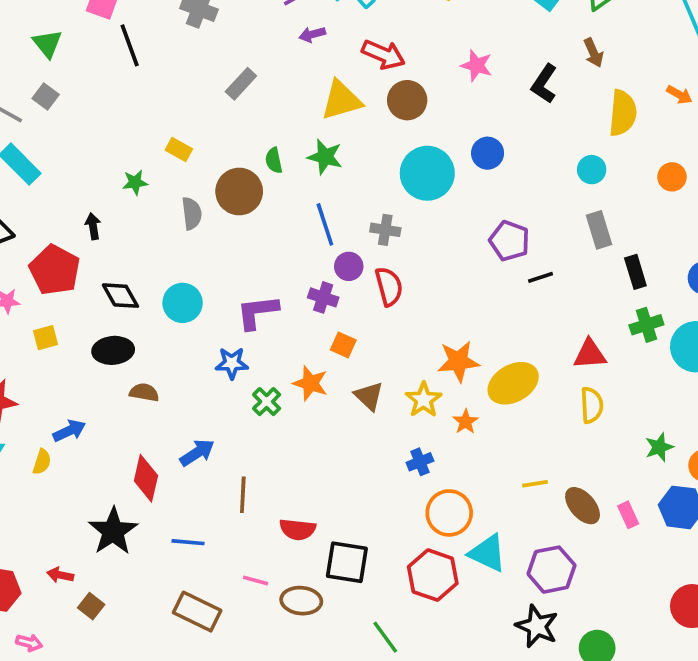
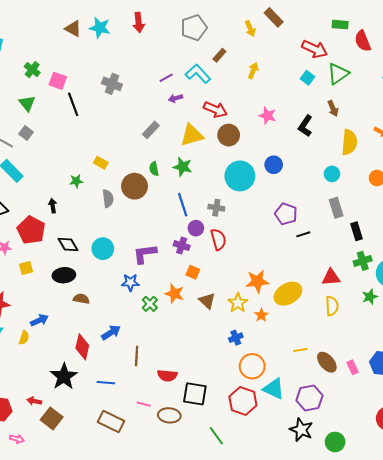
gray rectangle: (241, 84) -> (151, 130), moved
green star: (659, 447) -> (370, 297), moved
brown square: (91, 606) -> (52, 418), size x1.5

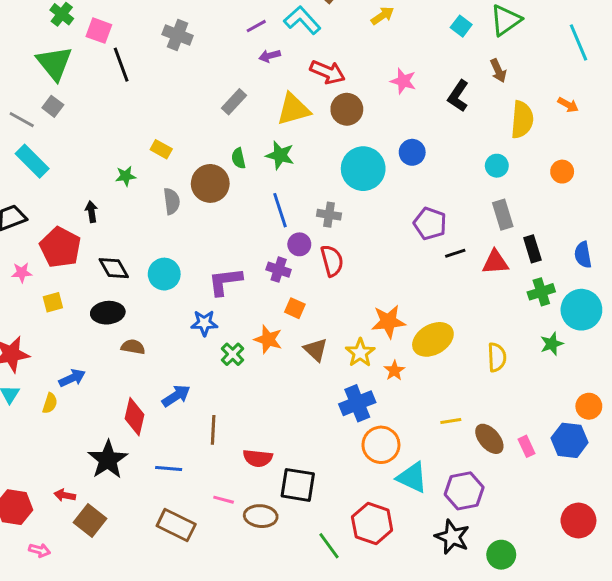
yellow arrow: (253, 71) -> (382, 16), turned 35
green triangle: (27, 103) -> (54, 63), size x1.5
red triangle: (331, 277) -> (495, 262), moved
blue cross: (236, 338) -> (357, 403), size x1.6
red hexagon: (243, 401) -> (372, 523), moved

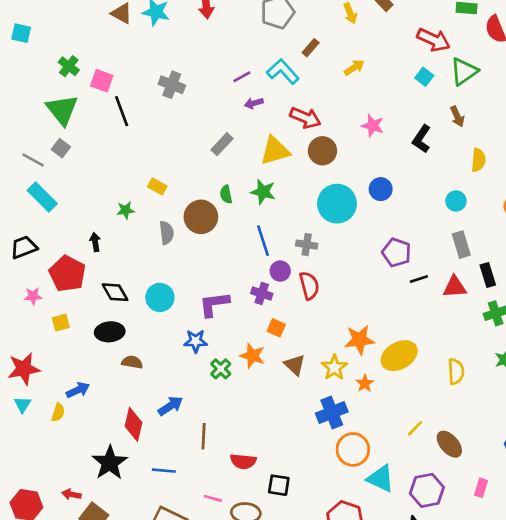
yellow semicircle: (522, 120) -> (478, 160), size x0.7
yellow line: (451, 421) -> (415, 428), turned -36
pink rectangle: (526, 446) -> (481, 488), moved, turned 42
black square: (298, 485) -> (279, 485), size x0.7

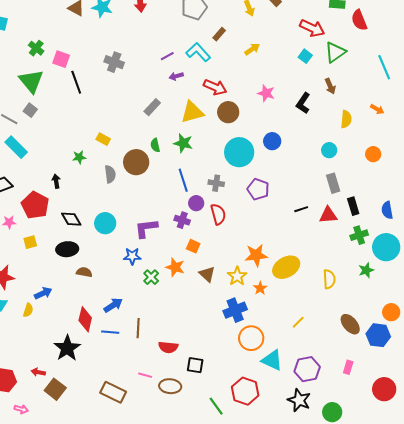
purple pentagon: (396, 253) -> (258, 189), moved
brown ellipse: (449, 444) -> (350, 324), moved
blue line: (164, 471) -> (110, 332), moved

